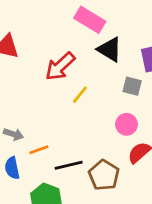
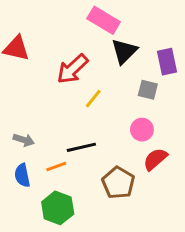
black triangle: (110, 49) -> (124, 51), turned 44
orange line: (39, 150) -> (56, 167), moved
black line: (69, 165) -> (81, 147), moved

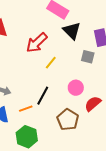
black triangle: (124, 51) -> (72, 31), turned -30
pink circle: (142, 130) -> (76, 88), moved
black line: (81, 147) -> (43, 96), turned -48

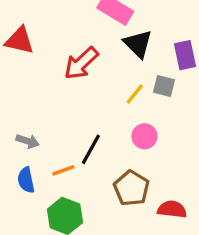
yellow line: (51, 63) -> (135, 94), moved
red semicircle: (93, 104) -> (172, 209), moved, turned 48

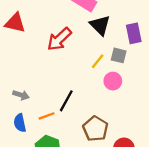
pink circle: (144, 136) -> (113, 81), moved

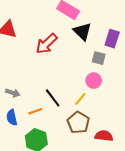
purple rectangle: (134, 33) -> (112, 39), turned 30
yellow line: (98, 61) -> (80, 99), moved
black line: (66, 101) -> (53, 98), turned -66

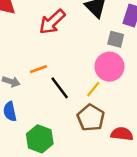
pink circle: (94, 81) -> (109, 67), size x1.5
orange line: (35, 111) -> (38, 69), moved

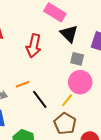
red arrow: (52, 22) -> (34, 46), turned -35
gray square: (116, 39) -> (77, 59), moved

